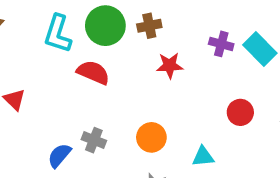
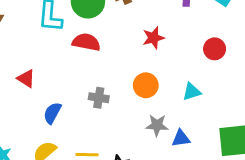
red star: (170, 65) -> (153, 38), moved
blue semicircle: (59, 155) -> (52, 113), moved

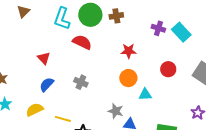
red triangle: (26, 79) -> (44, 58), moved
orange circle: (146, 85) -> (128, 78), moved

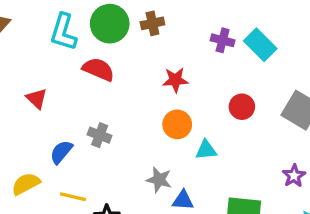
blue semicircle: (47, 84) -> (61, 152), moved

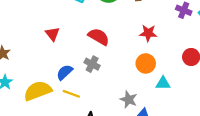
red semicircle: (98, 69) -> (99, 37), moved
yellow semicircle: (26, 184) -> (38, 91), size x1.4
yellow line: (73, 197) -> (71, 94), moved

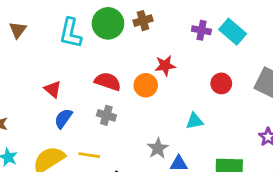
orange circle: (146, 63) -> (146, 85), moved
blue semicircle: (65, 72) -> (63, 118), moved
gray star: (129, 99) -> (158, 148), turned 30

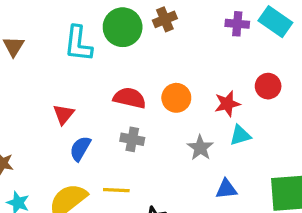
red star: (165, 66) -> (227, 104), moved
red triangle: (53, 89) -> (64, 114), turned 36
gray star: (158, 148) -> (200, 148), moved

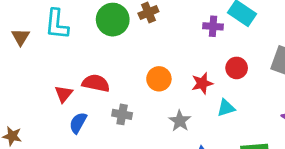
purple cross: (237, 24) -> (213, 26), moved
cyan L-shape: (78, 44) -> (57, 24), moved
red semicircle: (130, 98) -> (96, 83), moved
cyan triangle: (240, 135) -> (226, 108), moved

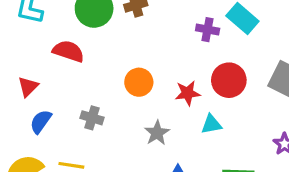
red circle: (237, 68) -> (229, 80), size x1.4
red semicircle: (96, 83) -> (68, 51), moved

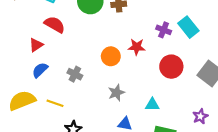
red semicircle: (68, 51) -> (55, 25), moved
red star: (188, 93) -> (137, 47), moved
cyan triangle: (211, 124) -> (152, 105), moved

